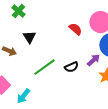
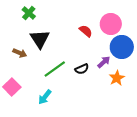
black triangle: (29, 37) -> (40, 39), size x1.5
cyan arrow: (23, 96) -> (45, 97), moved

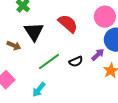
red semicircle: (86, 31) -> (68, 24), moved, size x1.5

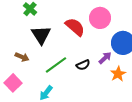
pink circle: (105, 17) -> (100, 18), moved
brown arrow: (14, 46) -> (22, 57), moved

